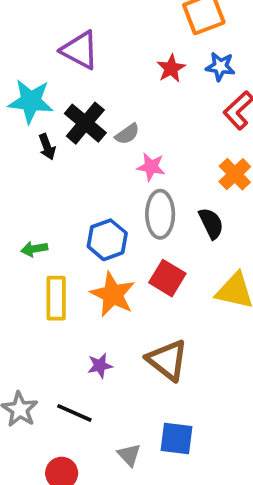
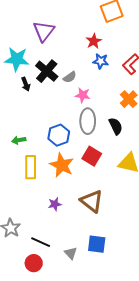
purple triangle: (80, 50) -> (44, 31), turned 40
blue star: (220, 67) -> (101, 61), moved
black line: (74, 413) -> (41, 242), moved

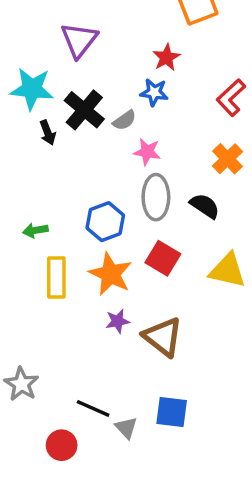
blue star: (101, 61) -> (154, 92), moved
black semicircle: (116, 126) -> (205, 206), turned -30
purple star: (55, 204) -> (117, 321), moved
black line: (41, 242) -> (93, 408), moved

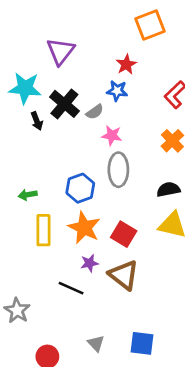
black semicircle: (205, 206) -> (168, 189), moved, turned -45
red square: (163, 258) -> (124, 234), moved
black line: (93, 408) -> (71, 288), moved
blue square: (172, 412) -> (142, 343), moved

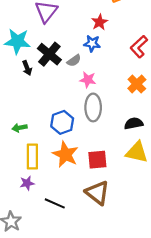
red square: (124, 234) -> (97, 160), turned -36
purple star: (89, 263) -> (27, 183), moved

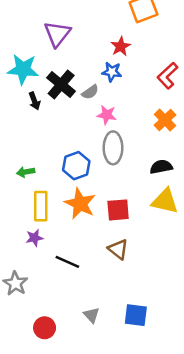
brown triangle: (97, 193) -> (118, 249), size x0.7

